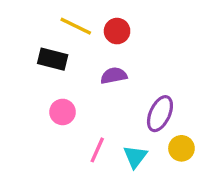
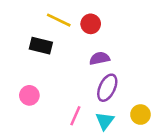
purple semicircle: (114, 76) -> (100, 58), moved
pink circle: (63, 112) -> (29, 95), moved
purple ellipse: (160, 114) -> (107, 88), moved

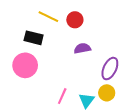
purple ellipse: (107, 88) -> (110, 69), moved
pink circle: (29, 95) -> (25, 65), moved, size x1.5
yellow circle: (140, 115) -> (107, 93), moved

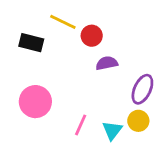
red circle: (75, 20) -> (92, 36), moved
black rectangle: (34, 38) -> (31, 43), moved
pink circle: (25, 65) -> (35, 102), moved

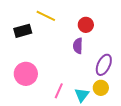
red circle: (92, 36) -> (86, 25), moved
black rectangle: (31, 43) -> (23, 31), turned -30
purple semicircle: (107, 63) -> (78, 46), turned -77

